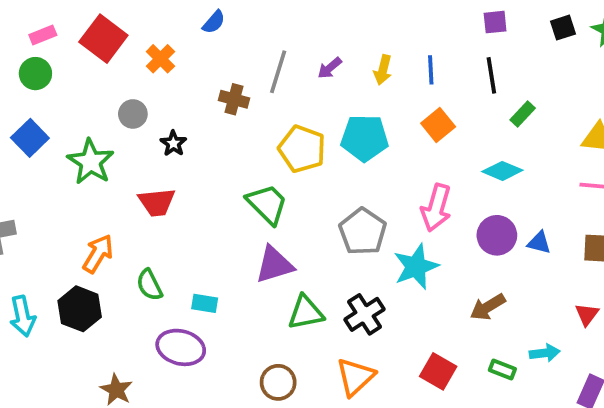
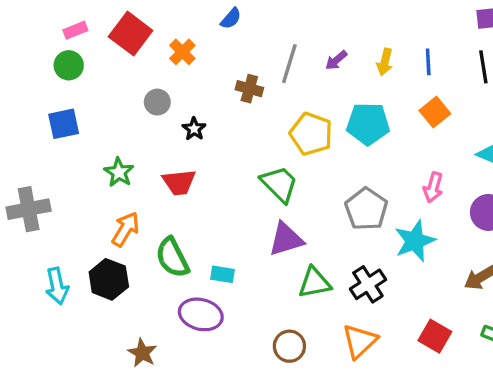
blue square: (30, 138) -> (64, 124), turned 32
green star: (91, 162) -> (119, 172), moved, size x0.7
pink arrow: (436, 208) -> (433, 187), size x0.7
green semicircle: (149, 285) -> (172, 258), size x1.4

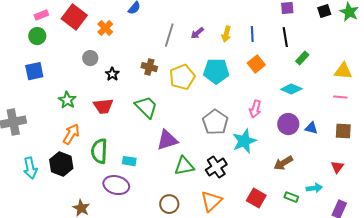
brown cross: (249, 89) -> (149, 67), moved
yellow pentagon: (311, 134) -> (182, 77), turned 30
green trapezoid: (279, 184) -> (146, 107), moved
green semicircle: (172, 258) -> (99, 151), turned 30

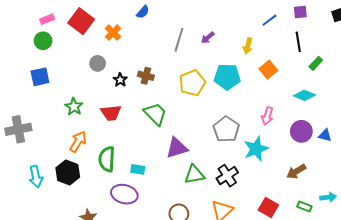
yellow arrow: (226, 34) -> (248, 46), moved
blue line: (252, 34) -> (269, 20), moved, turned 56
brown cross: (149, 67) -> (146, 76), moved

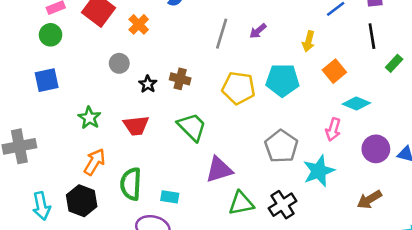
yellow pentagon: (192, 83) -> (238, 88), turned 30
cyan diamond: (304, 95) -> (356, 104), moved

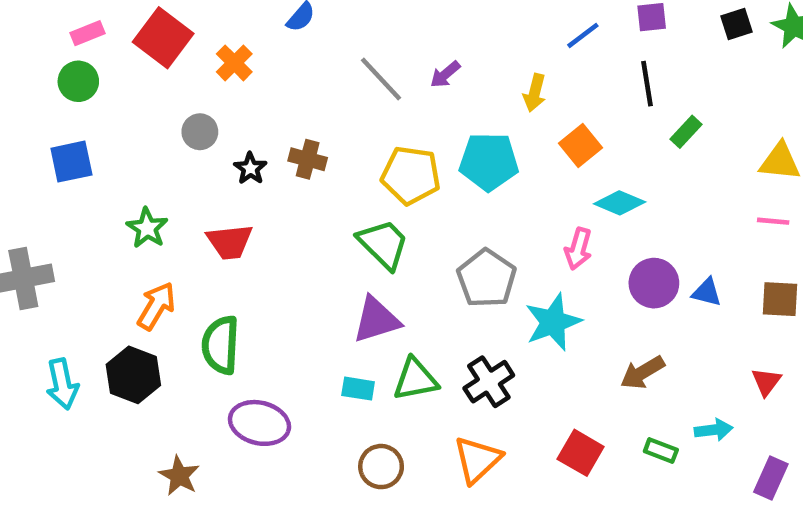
gray line: (222, 34) -> (381, 79), turned -60
green trapezoid: (192, 127) -> (383, 244), moved
cyan rectangle: (170, 197) -> (358, 389), moved

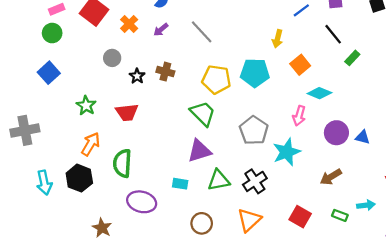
purple arrow: (445, 74) -> (161, 30), moved
black line: (647, 84) -> (333, 34), turned -30
blue square: (71, 162) -> (49, 73), turned -30
cyan rectangle: (358, 389) -> (180, 184), moved

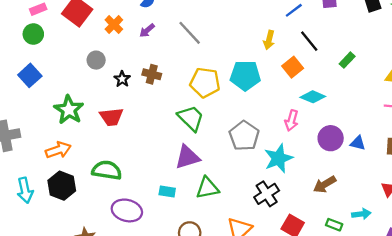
black line: (333, 34) -> (309, 41), moved
green star: (86, 106) -> (69, 110), size x1.4
orange arrow: (91, 144) -> (58, 150), moved, turned 40
green semicircle: (122, 163) -> (107, 170), turned 96
black cross: (255, 181) -> (267, 194), moved

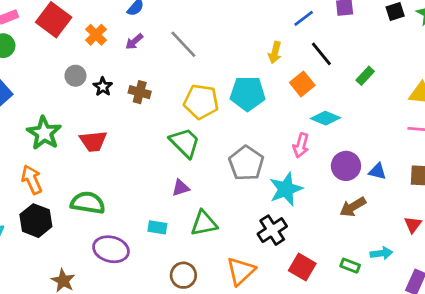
black star: (122, 79) -> (103, 87), moved
orange arrow: (58, 150) -> (32, 180), turned -95
purple triangle: (187, 157) -> (181, 188), size x0.6
brown arrow: (325, 184) -> (353, 207), moved

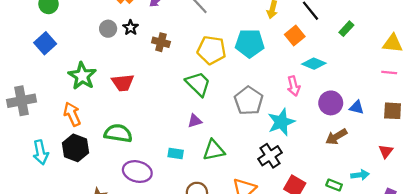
black star: (103, 87) -> (131, 28), moved
pink arrow: (301, 145) -> (294, 86), turned -30

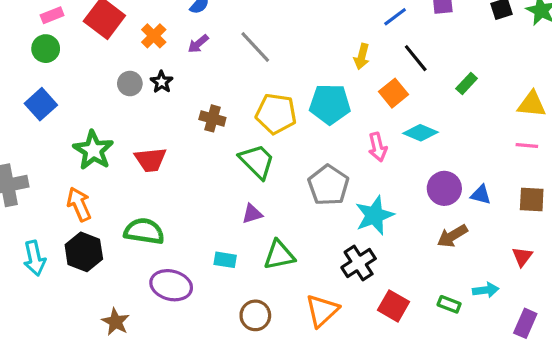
brown cross: (161, 42) -> (212, 118), moved
pink arrow: (294, 86) -> (378, 147), moved

